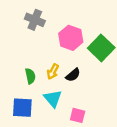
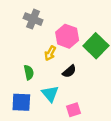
yellow arrow: (53, 72) -> (50, 53), moved
pink square: (78, 115) -> (74, 110), turned -32

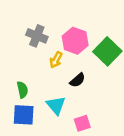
gray cross: (33, 19) -> (37, 36), moved
green semicircle: (29, 72) -> (22, 90), moved

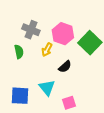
green semicircle: (22, 90) -> (19, 52), moved

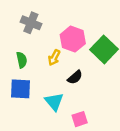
gray cross: (31, 30) -> (31, 23), moved
blue square: (20, 96) -> (21, 89), moved

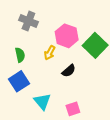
blue square: (21, 89) -> (19, 81), turned -36
cyan triangle: (54, 102) -> (42, 101), moved

